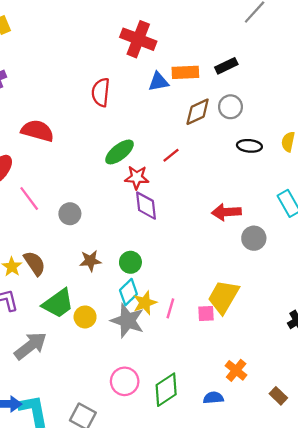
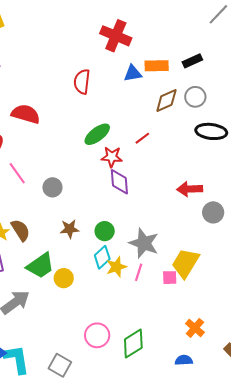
black ellipse: (249, 146) -> (211, 131), size x1.4
gray star: (127, 321) -> (144, 243), moved
blue semicircle: (213, 398) -> (184, 360), moved

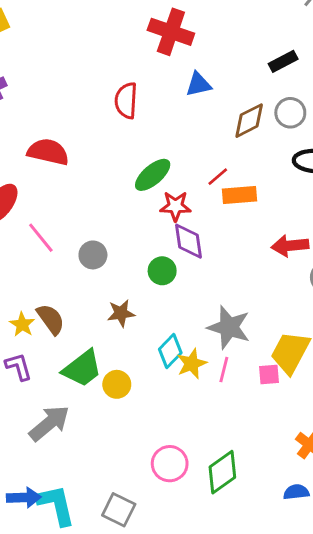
orange rectangle: (157, 66) -> (239, 195), moved
green circle: (105, 231) -> (162, 271), moved

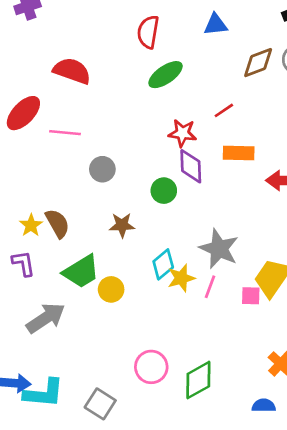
green ellipse: (153, 175) -> (166, 75), moved
orange rectangle: (239, 195) -> (239, 153), moved
pink line: (41, 238) -> (65, 133), moved, turned -52
cyan L-shape: (56, 505) -> (44, 393), turned 102

